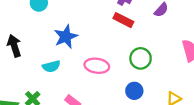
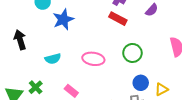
blue star: (66, 37) -> (63, 19), moved
blue circle: (134, 91) -> (141, 83), moved

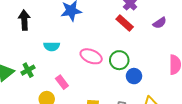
green circle: (132, 53) -> (119, 60), moved
blue circle: (141, 83) -> (134, 76), moved

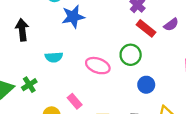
red rectangle: (125, 23) -> (146, 28), moved
green circle: (119, 60) -> (131, 55), moved
pink rectangle: (62, 82) -> (75, 101), moved

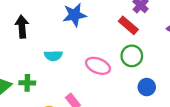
red rectangle: (146, 28) -> (128, 25), moved
green cross: (29, 85) -> (27, 83), turned 32

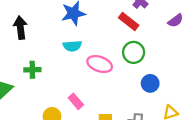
cyan semicircle: (53, 56) -> (72, 46), moved
green cross: (27, 83) -> (32, 70), moved

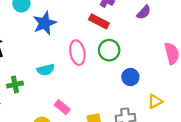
cyan semicircle: (72, 46) -> (46, 70), moved
pink ellipse: (100, 64) -> (77, 53), moved, turned 70

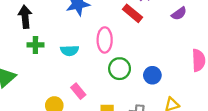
green circle: (109, 50) -> (120, 69), moved
green cross: (15, 85) -> (35, 45), moved

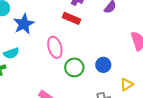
cyan semicircle: (70, 51) -> (11, 53), moved

